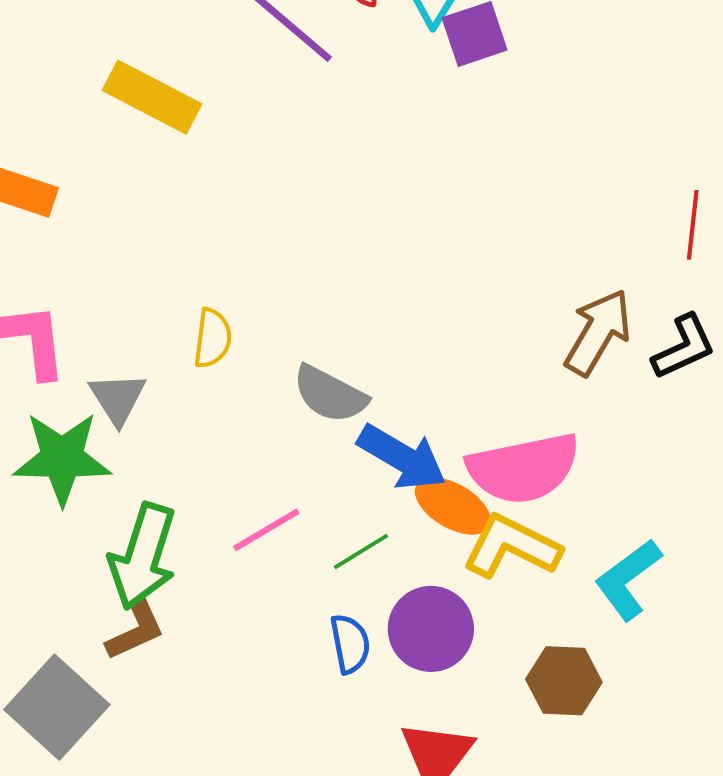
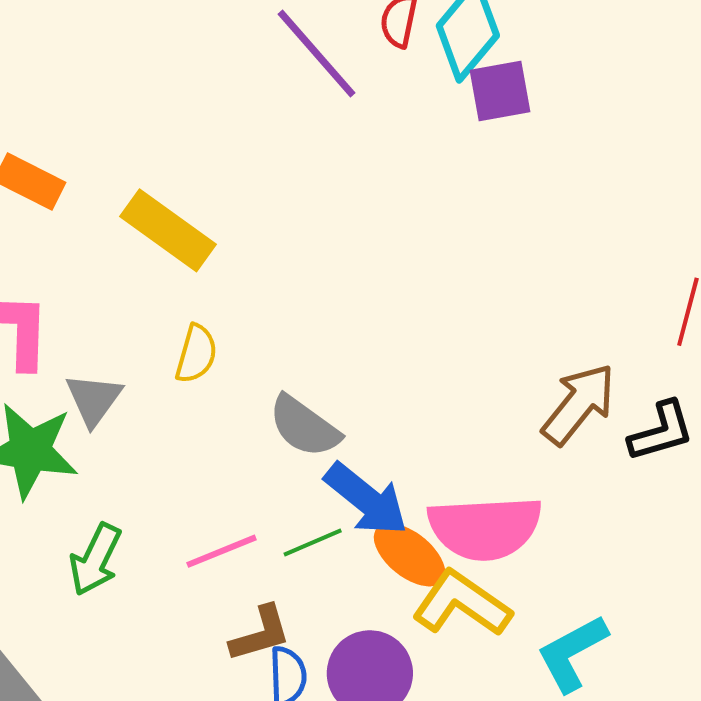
yellow rectangle: (152, 97) -> (168, 230), moved
green line: (361, 551) -> (313, 542), moved
green arrow: (143, 556) -> (95, 559), size x0.7
brown L-shape: (135, 630) -> (260, 634), moved

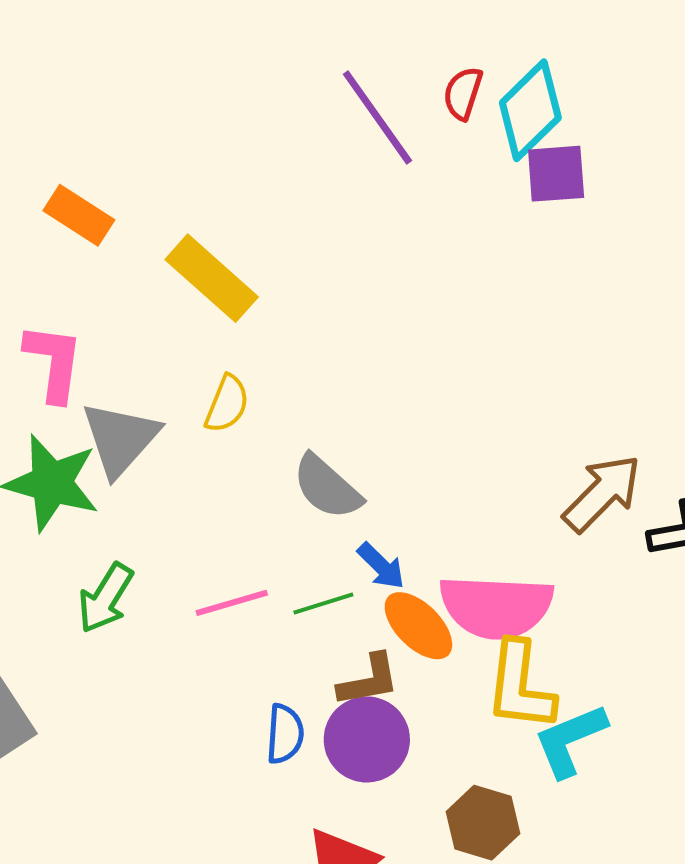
gray triangle: (94, 399) -> (120, 439), size x1.4
blue arrow: (366, 499) -> (381, 566), size x0.6
yellow L-shape: (462, 604) -> (520, 686), moved, turned -124
brown L-shape: (260, 634) -> (369, 680), moved

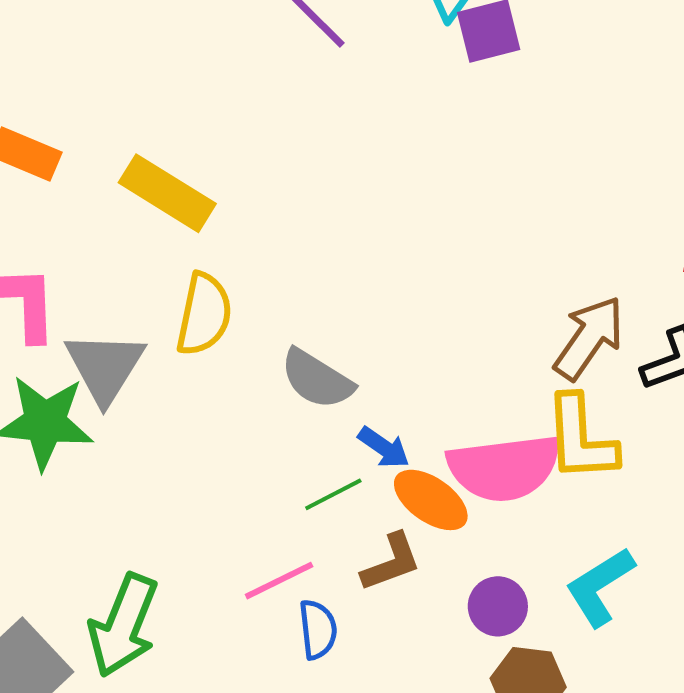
yellow semicircle: (227, 404) -> (204, 314), size x1.4
green arrow: (106, 598) -> (123, 625), moved, size x1.4
pink line: (232, 603) -> (279, 581), moved
yellow L-shape: (520, 686) -> (581, 438), moved
purple circle: (367, 739) -> (498, 606), moved, size x0.7

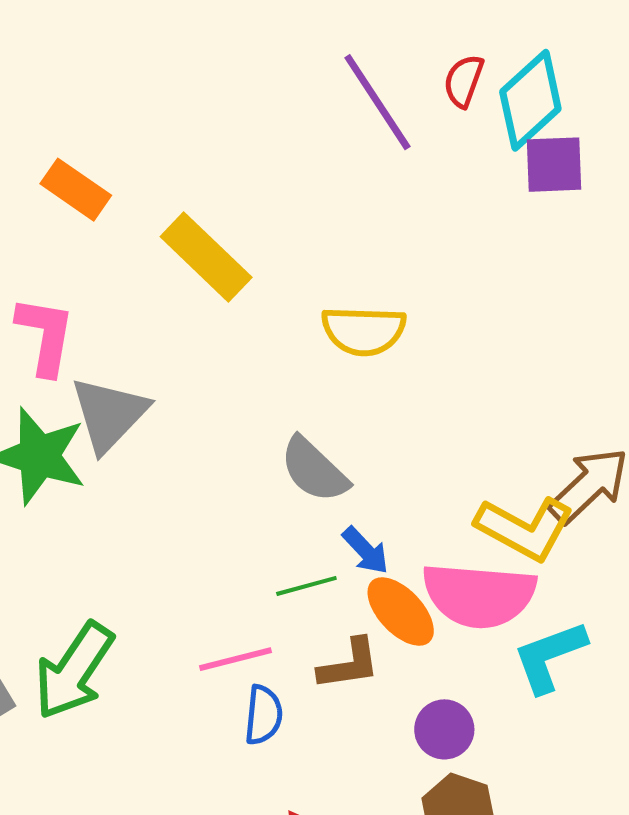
yellow semicircle: (204, 314) -> (364, 331), moved, turned 68
yellow L-shape: (581, 438) -> (525, 528), moved, turned -70
cyan L-shape: (600, 587) -> (550, 657), moved

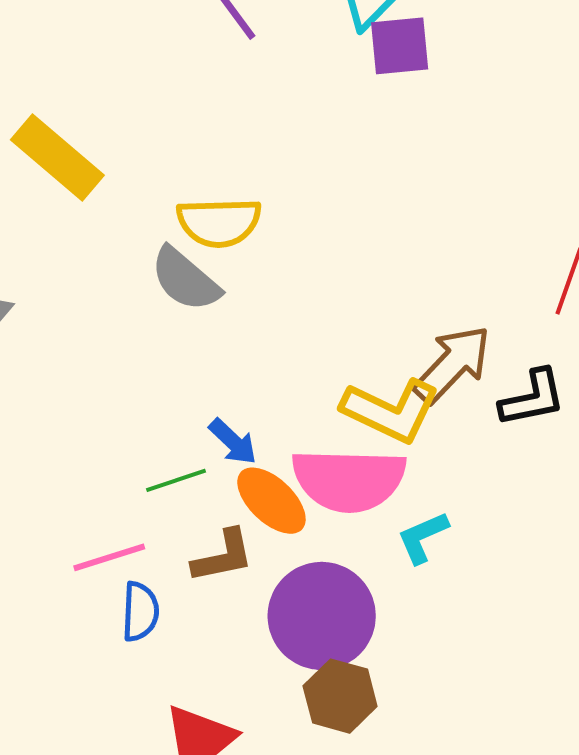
gray semicircle: (314, 470) -> (185, 279), moved
cyan L-shape: (550, 657) -> (423, 537), size x0.7
purple circle: (444, 729) -> (322, 616), size x1.8

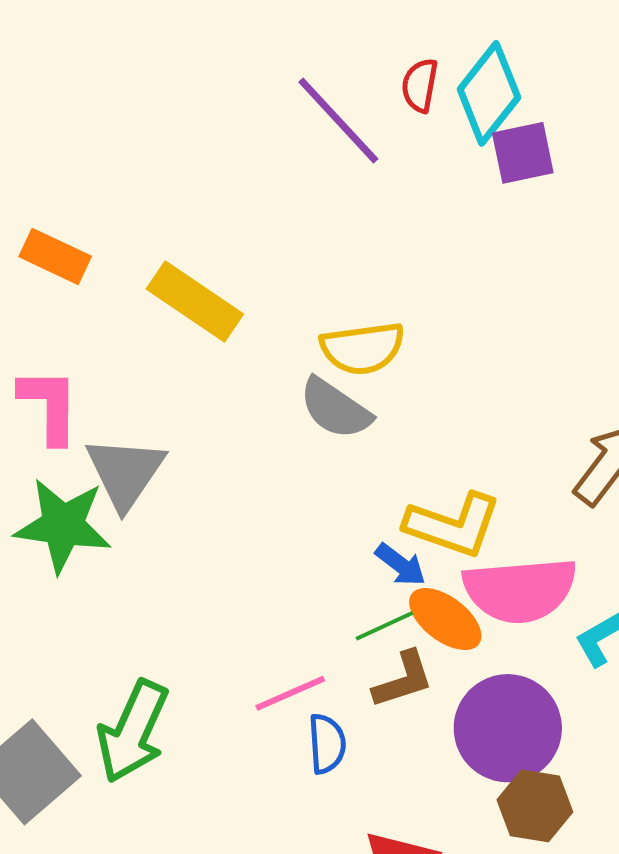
yellow L-shape: (391, 411) -> (453, 525), moved
green line: (176, 480) -> (384, 626), moved

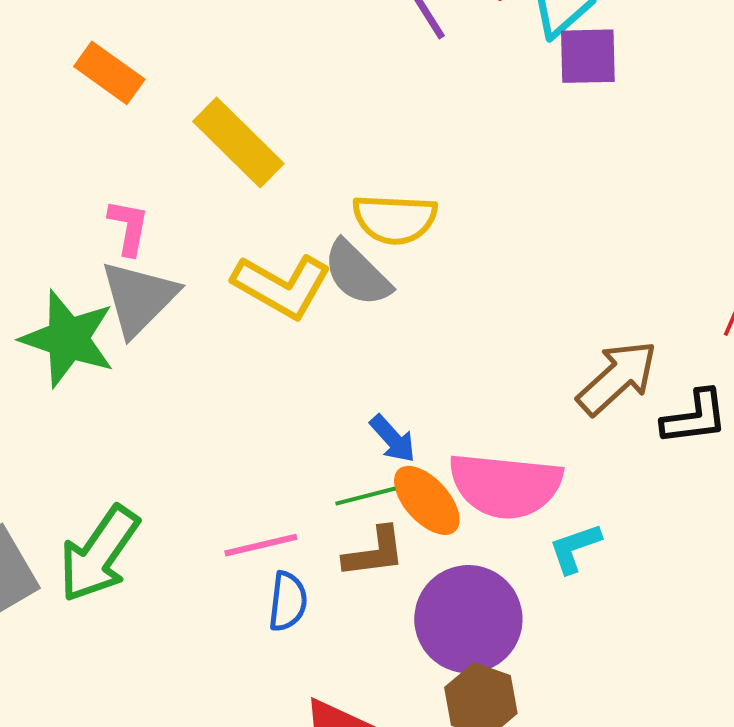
pink L-shape: (49, 406) -> (129, 227), moved, size x0.7
yellow L-shape: (453, 525) -> (282, 286), moved

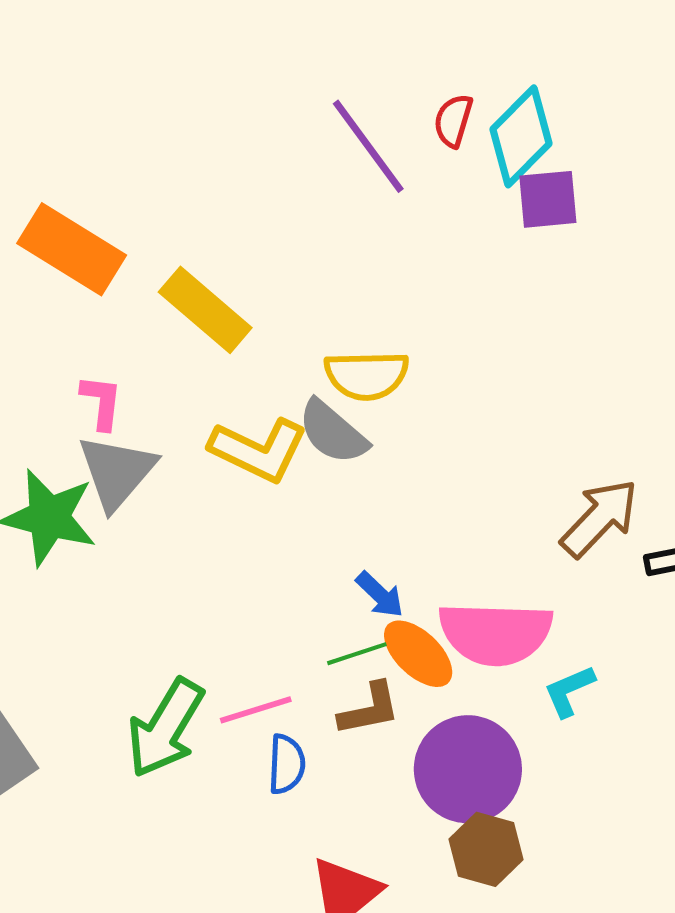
orange rectangle: (109, 73) -> (72, 249), size x1.5
green arrow: (99, 554) -> (165, 728), moved

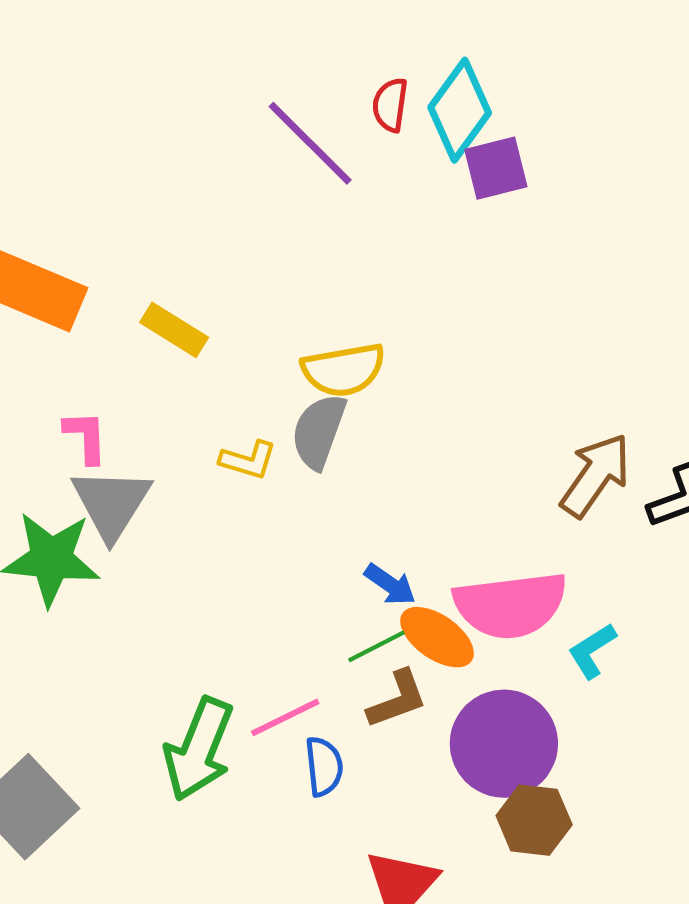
yellow rectangle: (205, 310) -> (174, 330), size x0.7
gray semicircle: (333, 432) -> (319, 431), turned 78
yellow L-shape: (259, 450) -> (248, 460), size x0.6

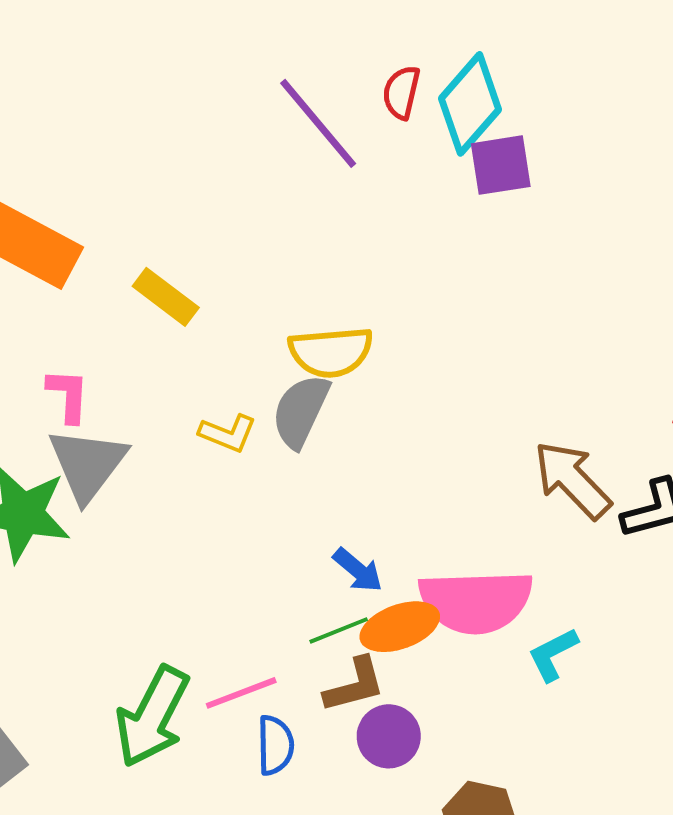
brown arrow: (596, 475) -> (572, 480), turned -84
orange ellipse: (437, 637) -> (400, 627), turned -60
purple circle: (504, 744) -> (389, 736), moved, size x0.6

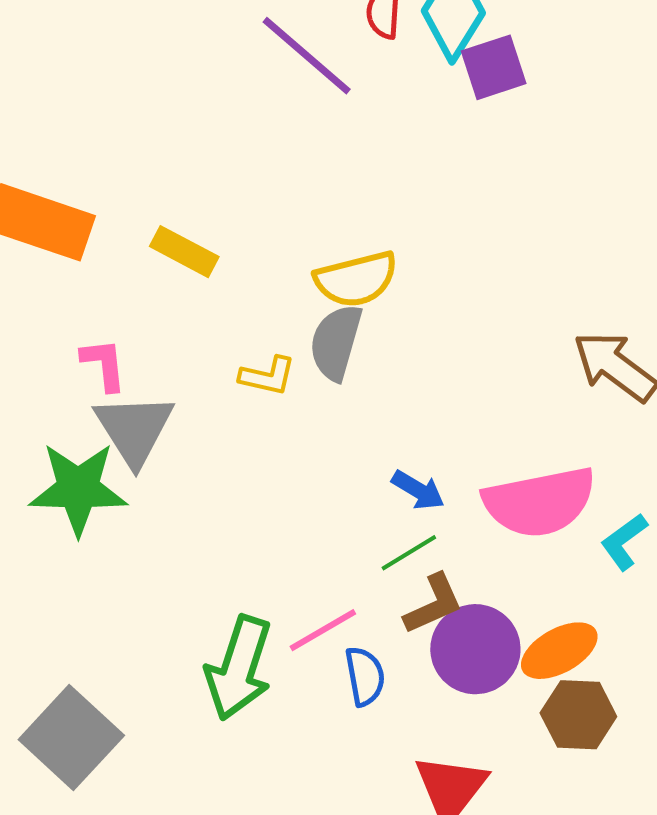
orange ellipse: (400, 627) -> (559, 651), moved
purple circle: (389, 736) -> (475, 649), size x1.4

